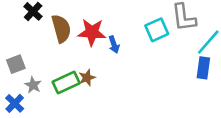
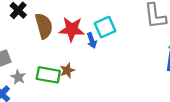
cyan square: (157, 30) -> (105, 27), moved
green rectangle: (66, 83) -> (48, 75), turned 35

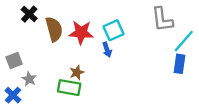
blue arrow: (92, 40) -> (107, 50), moved
green rectangle: (48, 75) -> (69, 88), moved

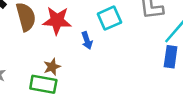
cyan square: (114, 30) -> (109, 18), moved

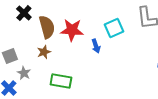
brown star: (52, 67) -> (44, 52), moved

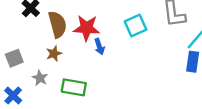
blue arrow: (96, 46) -> (99, 47), moved
gray star: (24, 73) -> (40, 78), moved

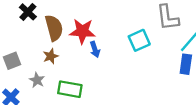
cyan square: (136, 26) -> (139, 40), moved

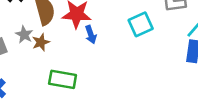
gray star: (37, 80) -> (24, 35), moved

